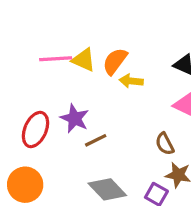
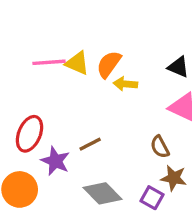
purple star: (75, 118) -> (55, 161), moved

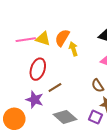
yellow arrow: (125, 84) -> (73, 49), turned 72
red ellipse: (29, 134) -> (38, 69), moved

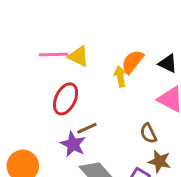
orange semicircle: (62, 38) -> (132, 62), moved
purple star: (35, 100) -> (73, 144), moved

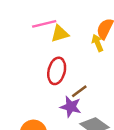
pink line: (54, 54) -> (44, 24), moved
yellow triangle: (78, 56) -> (60, 34), turned -30

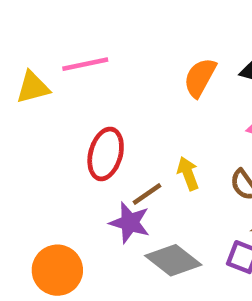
yellow triangle: (60, 34) -> (33, 87), moved
yellow arrow: (97, 43) -> (188, 173), moved

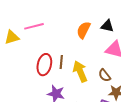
yellow arrow: (188, 173) -> (80, 71), size x1.5
brown line: (147, 194) -> (61, 62), moved, turned -48

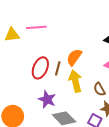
orange semicircle: (84, 30) -> (74, 57), moved

